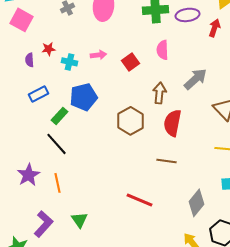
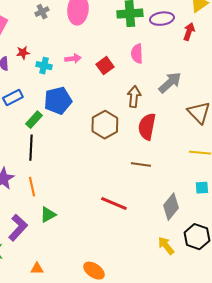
black line: (56, 144) -> (31, 148), turned 45
green triangle: (80, 220) -> (48, 215), moved, turned 36

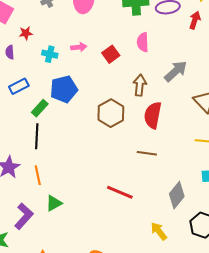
red star: (23, 53) -> (26, 33), moved
yellow arrow: (166, 246) -> (159, 231), moved

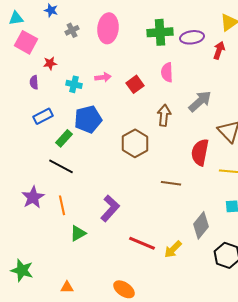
red semicircle: (153, 115) -> (200, 152), moved
black line: (37, 136) -> (61, 166), turned -65
red line: (120, 192) -> (142, 243), moved
purple L-shape: (24, 216) -> (110, 208), moved
yellow arrow: (159, 231) -> (173, 249), moved, turned -96

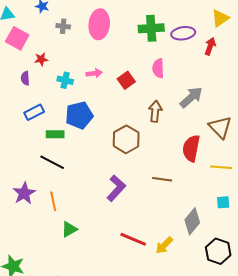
gray cross: (72, 30) -> (63, 26), turned 32
green rectangle: (64, 138) -> (55, 134), turned 48
purple L-shape: (110, 208) -> (116, 188), moved

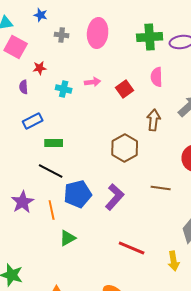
blue pentagon: (79, 115) -> (78, 194), moved
yellow arrow: (164, 245) -> (174, 261), moved, turned -54

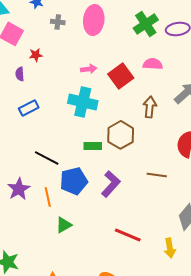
green cross: (150, 37) -> (146, 24), turned -30
pink semicircle: (157, 77) -> (153, 64), turned 96
cyan cross: (64, 89) -> (83, 102), moved, size x1.8
red square: (125, 89) -> (121, 76), size x1.4
green rectangle: (54, 143) -> (93, 146), moved

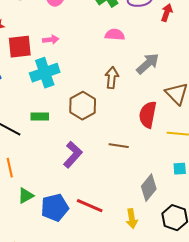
red square: (121, 76) -> (20, 47), moved, turned 30
cyan cross: (83, 102) -> (45, 73), turned -32
green rectangle: (93, 146) -> (40, 117), moved
blue pentagon: (74, 181) -> (55, 208), moved

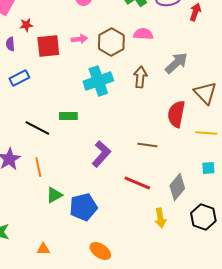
cyan cross: (45, 73) -> (98, 81), moved
brown hexagon: (83, 106) -> (111, 42), moved
red line: (90, 206) -> (137, 183), moved

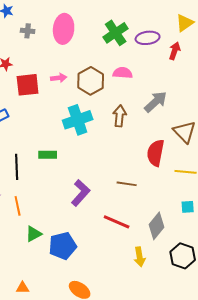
black line: (37, 128) -> (17, 167), turned 60

